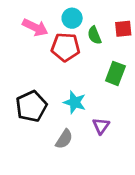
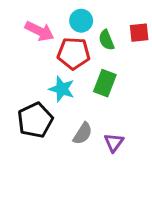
green rectangle: (115, 73) -> (105, 83), moved
cyan star: (75, 102) -> (62, 89), moved
gray semicircle: (64, 139) -> (83, 134), moved

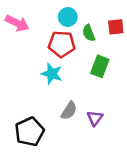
pink arrow: (40, 31) -> (17, 23), moved
green rectangle: (105, 83) -> (100, 66), moved
black pentagon: (35, 120) -> (30, 132), moved

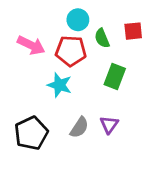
pink arrow: (17, 23) -> (31, 45), moved
purple triangle: (95, 118) -> (109, 125), moved
black pentagon: (30, 132) -> (31, 133), moved

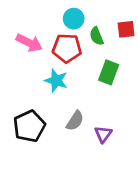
purple triangle: (109, 125) -> (103, 134), moved

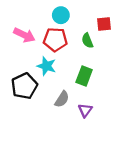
green semicircle: (97, 36) -> (87, 41), moved
green rectangle: (109, 72) -> (84, 76), moved
black pentagon: (29, 126) -> (24, 86), moved

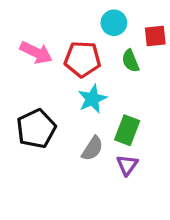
cyan circle: (61, 15) -> (114, 23), moved
cyan star: (46, 66) -> (92, 99), moved, turned 30
green rectangle: (84, 76) -> (127, 130), moved

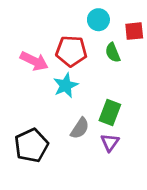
pink arrow: (36, 53) -> (34, 61), moved
cyan star: (92, 99) -> (66, 85), moved
black pentagon: (36, 129) -> (31, 145), moved

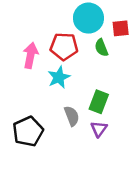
cyan circle: (98, 20) -> (88, 18), size x1.5
pink arrow: (34, 61) -> (31, 55), turned -105
gray semicircle: (80, 128) -> (72, 116), turned -54

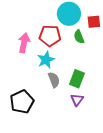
gray semicircle: (72, 116) -> (54, 80), moved

